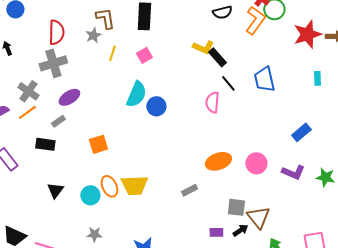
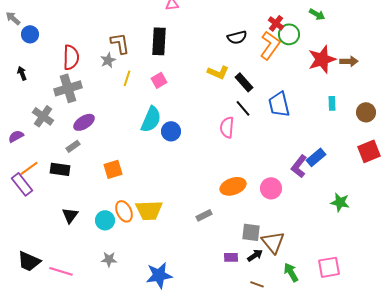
black rectangle: (217, 57) -> (244, 82), moved
orange line: (27, 112) -> (29, 168), moved
purple L-shape: (293, 172) -> (299, 166), moved, turned 105

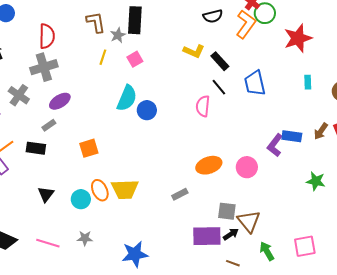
gray star: (108, 60) -> (118, 35), moved
brown arrow: (349, 61) -> (321, 131), moved, turned 126
blue rectangle: (316, 157) -> (292, 136), turned 48
purple rectangle: (231, 257) -> (207, 236), size x2.0
pink line: (61, 271) -> (48, 243), moved

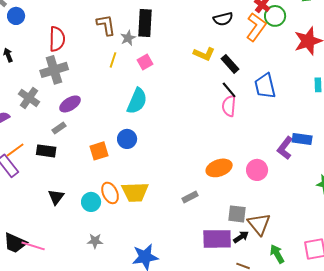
pink semicircle: (203, 106) -> (229, 106), moved
blue circle: (147, 110) -> (127, 139), moved
pink line: (48, 243) -> (33, 246), moved

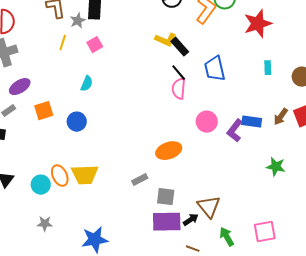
yellow L-shape: (204, 54) -> (166, 40), moved
cyan semicircle: (137, 101) -> (87, 84), size x0.6
orange square: (99, 151) -> (44, 111), moved
pink circle: (257, 170) -> (207, 122), moved
gray square: (237, 214) -> (166, 197), moved

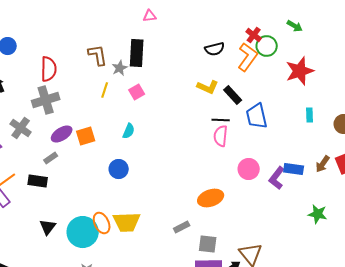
black rectangle: (180, 47) -> (233, 95), moved
black line: (179, 73) -> (221, 120), turned -48
orange square: (44, 111) -> (86, 136), moved
cyan circle: (41, 185) -> (83, 232), size x1.6

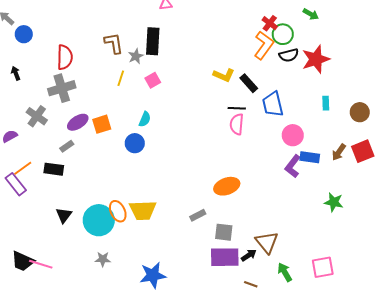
black semicircle: (215, 49) -> (289, 55), moved
blue circle: (119, 169) -> (135, 143), moved
pink circle: (249, 169) -> (293, 135), moved

